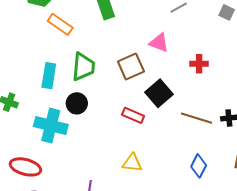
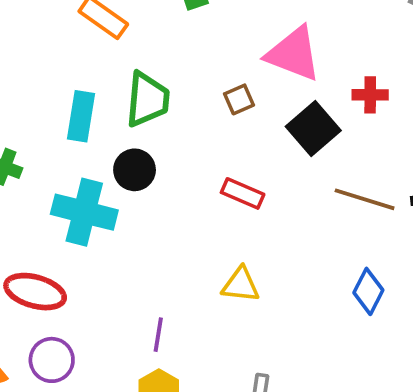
pink triangle: (159, 43) -> (294, 54), size x1.5
brown square: (131, 67) -> (239, 99), size x0.6
black square: (159, 93) -> (313, 128), moved

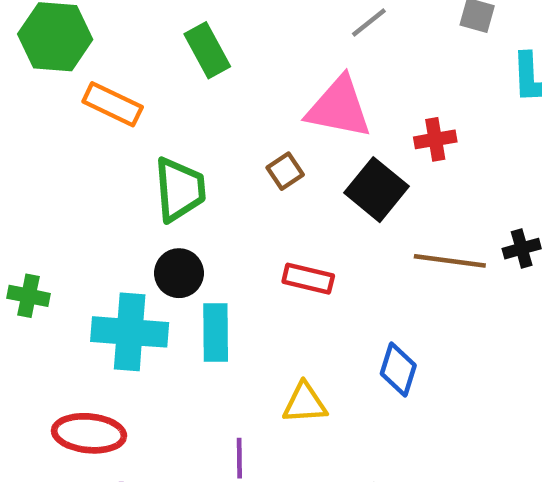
cyan rectangle: (81, 116) -> (216, 333), moved
yellow triangle: (241, 285) -> (305, 403), moved
blue diamond: (368, 291) -> (398, 370), moved

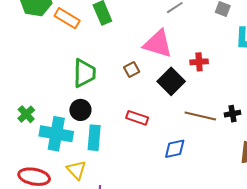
orange rectangle: (113, 104) -> (67, 18), moved
green cross: (28, 296) -> (26, 114), moved, turned 30
blue diamond: (398, 370) -> (175, 149), moved, turned 55
yellow triangle: (305, 403) -> (76, 170), moved, turned 45

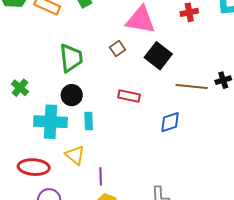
red cross: (199, 62) -> (189, 12), moved
green cross: (26, 114) -> (20, 88), moved
cyan rectangle: (94, 138) -> (89, 121), size x0.7

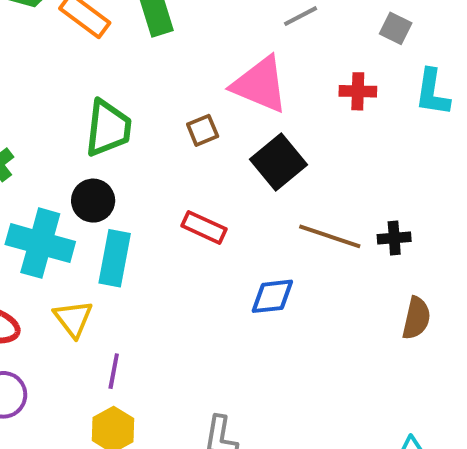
cyan rectangle: (89, 121) -> (115, 258), size x1.5

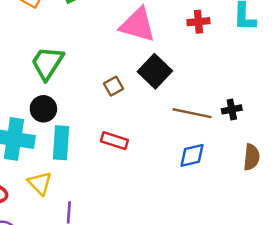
green trapezoid: (108, 128) -> (47, 63), turned -147
brown square: (203, 130) -> (114, 86), moved
red rectangle: (204, 227) -> (114, 141), moved
blue diamond: (272, 296) -> (192, 155), moved

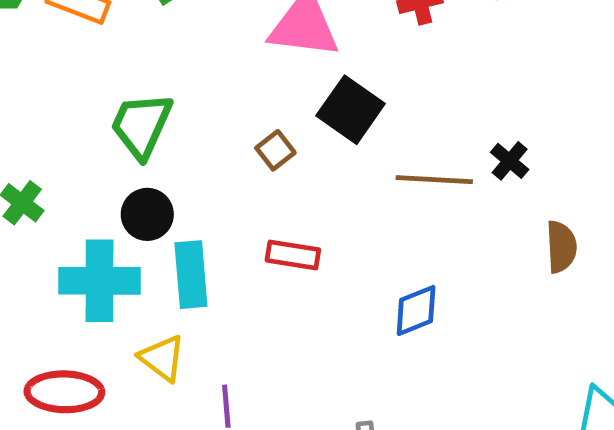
black cross: (232, 109) -> (510, 161), turned -30
blue diamond: (192, 155) -> (416, 310), moved

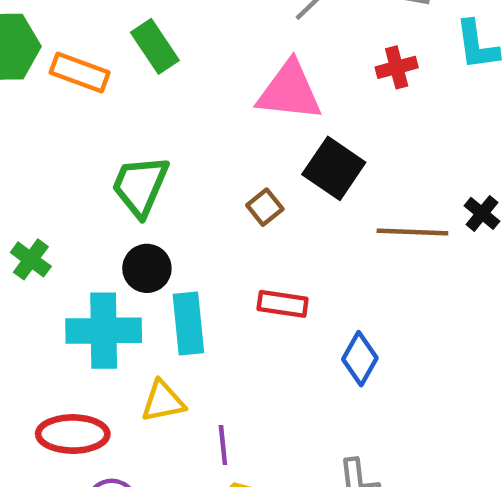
blue diamond: (416, 310) -> (360, 359), moved, turned -38
yellow triangle: (162, 358) -> (163, 401), turned -48

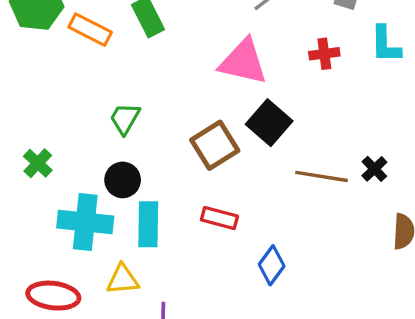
green trapezoid: (140, 186) -> (125, 119), size x0.7
brown square: (265, 207) -> (215, 145), size x1.8

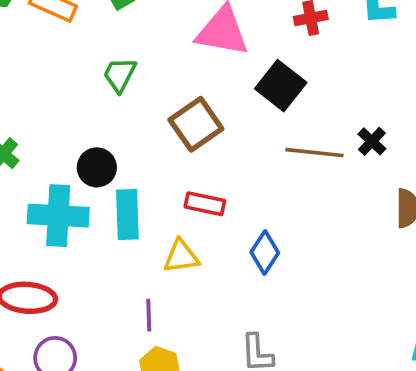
green trapezoid: (125, 119) -> (120, 75), moved
black square: (269, 123) -> (281, 86), moved
yellow triangle: (123, 279) -> (181, 256), moved

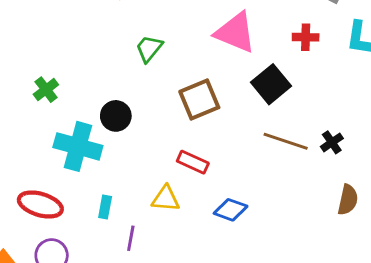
cyan rectangle: (127, 214) -> (105, 207), moved, size x0.6
blue diamond: (265, 252) -> (231, 210), turned 64

